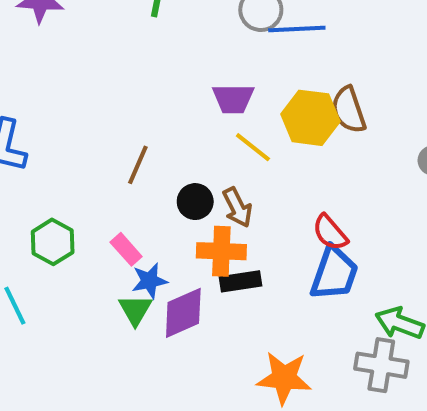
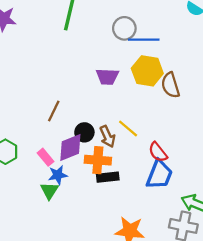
yellow hexagon: (310, 118) -> (147, 71), moved
yellow line: (253, 147) -> (128, 128), moved
purple diamond: (183, 313) -> (70, 148), moved

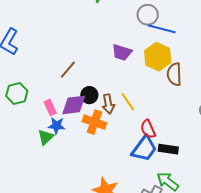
black rectangle: (108, 177) -> (168, 149), moved

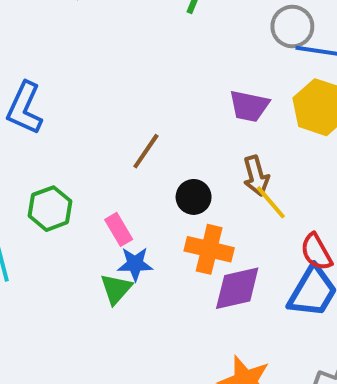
brown arrow: (108, 104) -> (256, 176), moved
purple diamond: (74, 105) -> (237, 288), moved

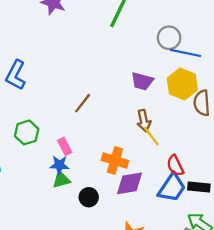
black circle: (194, 197) -> (89, 197), moved
blue star: (135, 264) -> (59, 165), moved
green triangle: (116, 289) -> (61, 180), turned 30

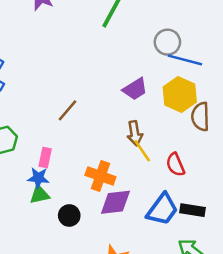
purple trapezoid: (142, 81) -> (135, 89), turned -50
pink rectangle: (65, 146) -> (45, 158), turned 36
red semicircle: (175, 165) -> (175, 165), moved

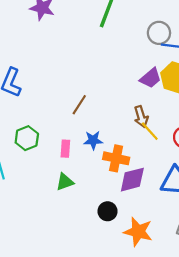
purple trapezoid: (135, 89) -> (151, 78), moved
blue star: (38, 178) -> (93, 140), moved
black circle: (69, 215) -> (108, 211), moved

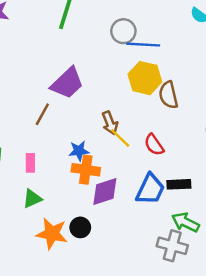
purple trapezoid: (151, 78) -> (67, 83), moved, size x1.4
blue star: (93, 140) -> (79, 151), moved
orange star: (138, 232) -> (52, 234), moved

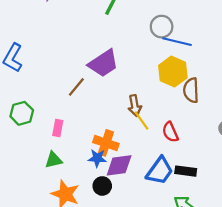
blue star: (79, 151) -> (97, 158), moved
black circle: (80, 227) -> (102, 186), moved

